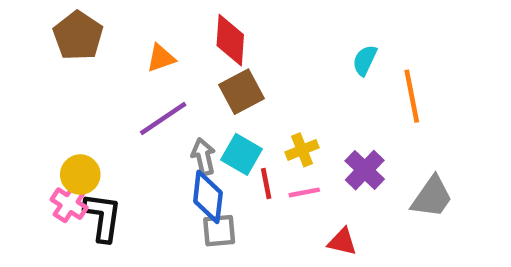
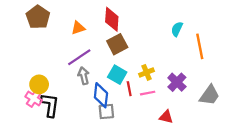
gray arrow: (203, 157) -> (84, 76), moved

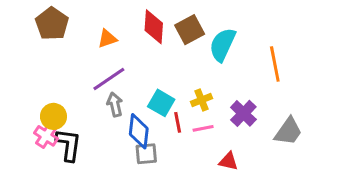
cyan semicircle: (177, 29) -> (222, 45), moved, size x1.6
brown square: (117, 44) -> (190, 30), moved

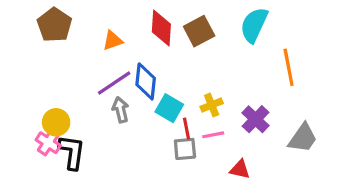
cyan semicircle: (222, 45) -> (254, 25), moved
blue diamond: (139, 131) -> (146, 81), moved
gray square: (146, 154) -> (185, 149), moved

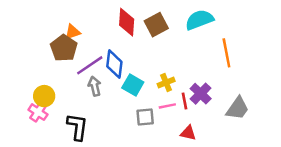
brown pentagon: (55, 25) -> (64, 48), moved
cyan semicircle: (254, 25) -> (199, 20), turned 44
orange triangle: (113, 41) -> (72, 32), moved
red line: (186, 129) -> (185, 101), moved
black L-shape: (72, 152) -> (77, 127), moved

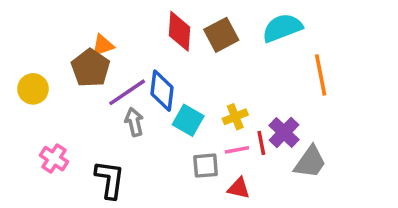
yellow circle: (44, 96) -> (33, 89), moved
gray trapezoid: (237, 108) -> (310, 162), moved
red triangle: (188, 133) -> (239, 188), moved

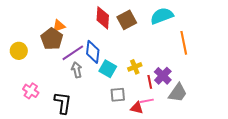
pink line: (237, 150) -> (147, 101), moved

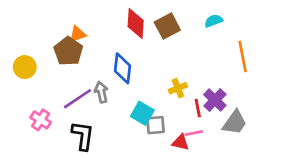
cyan semicircle: (162, 16) -> (214, 21), size x0.6
purple line: (73, 53) -> (78, 99), moved
cyan square: (108, 69) -> (142, 113), moved

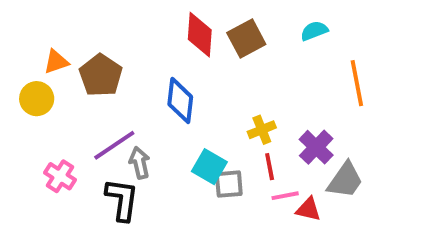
orange triangle: (78, 34) -> (56, 62), moved
gray arrow: (101, 92) -> (140, 163), moved
red line: (198, 108) -> (270, 167), moved
red triangle: (181, 142) -> (308, 209), moved

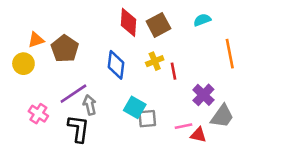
yellow cross: (262, 130) -> (155, 61), moved
red line: (270, 167) -> (173, 71), moved

